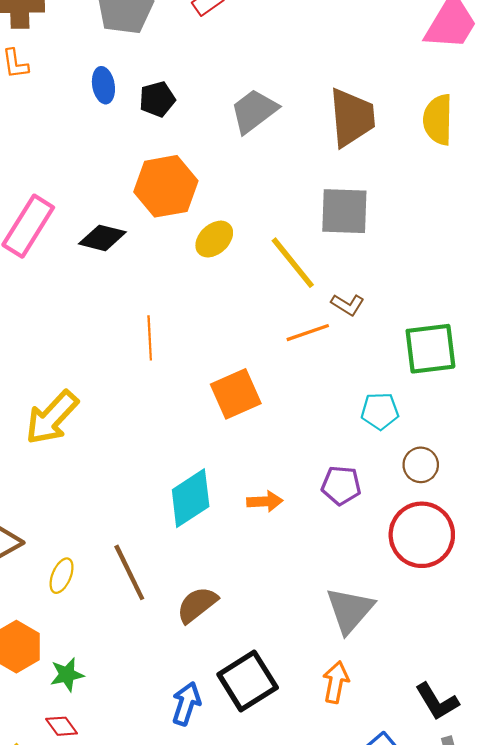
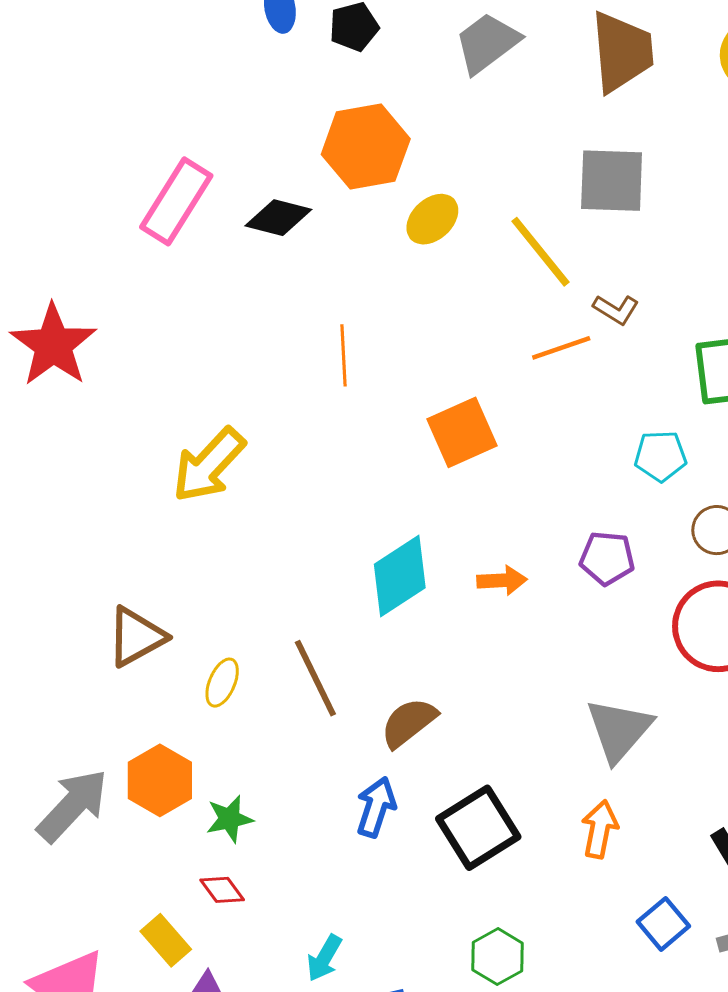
blue arrow: (186, 704) -> (376, 807), moved

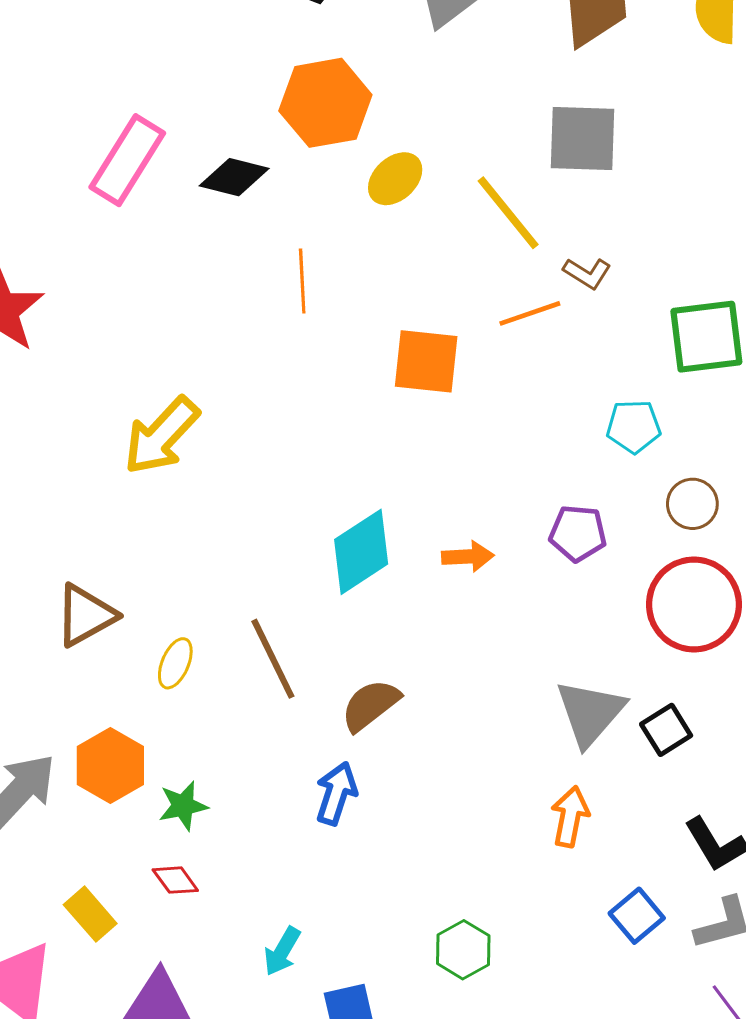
orange line: (344, 355) -> (302, 281), moved
orange square: (462, 432) -> (426, 361), moved, turned 30
black square: (478, 828) -> (666, 730), moved, size x0.6
yellow rectangle: (166, 940) -> (90, 914), moved

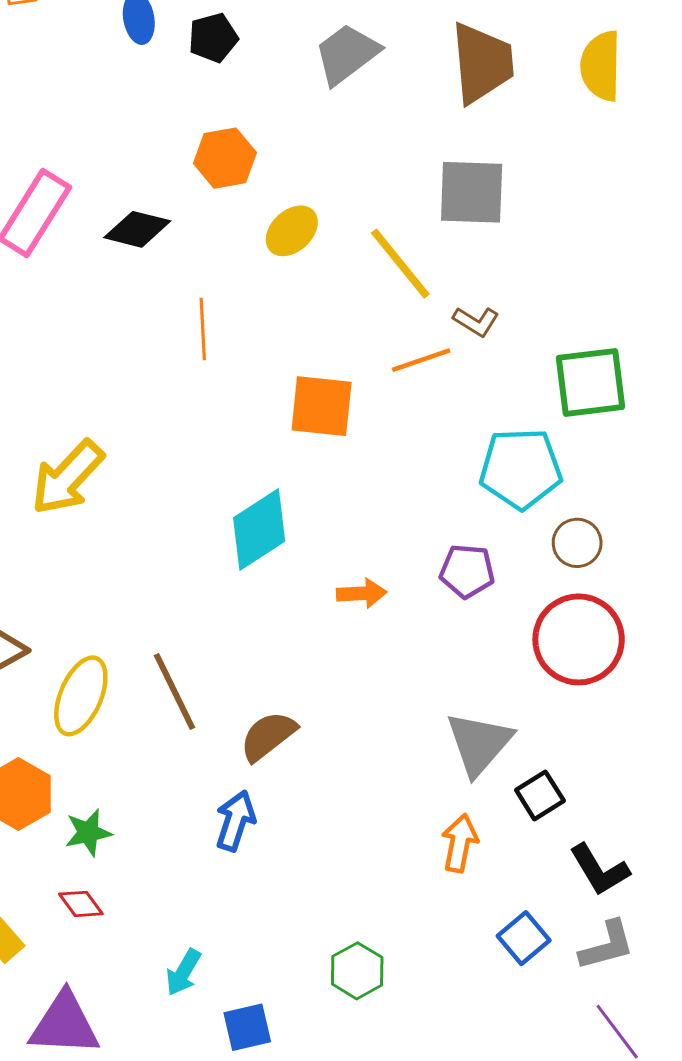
orange hexagon: (325, 103) -> (225, 158), size x0.7
cyan pentagon: (634, 426) -> (521, 469), size x1.6
cyan diamond: (361, 552) -> (259, 530), moved
yellow ellipse: (175, 663) -> (81, 696), size x1.6
black square: (666, 730) -> (540, 795), moved

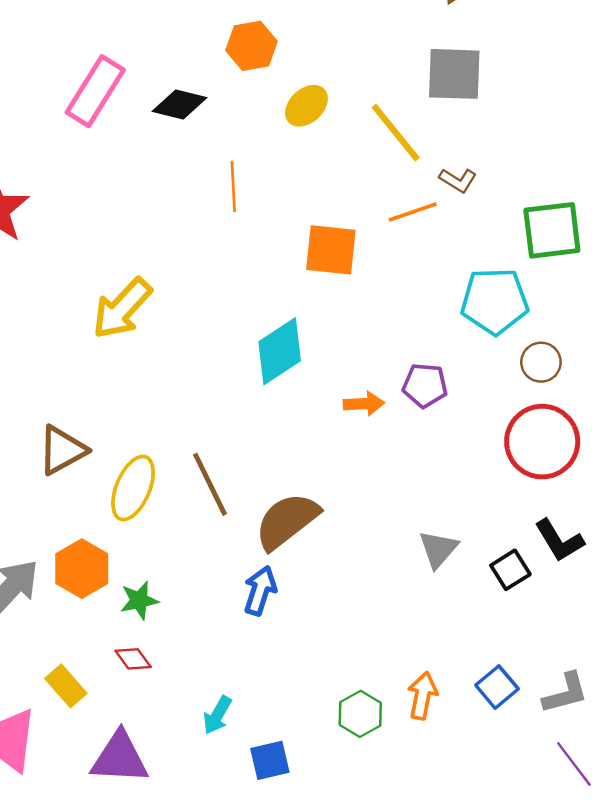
purple pentagon: (467, 571) -> (425, 385), moved
brown semicircle: (268, 736) -> (287, 521), size x1.4
gray triangle: (479, 743) -> (438, 549), moved, size x0.7
orange arrow: (460, 843) -> (422, 696), moved
black L-shape: (599, 870) -> (559, 541), moved

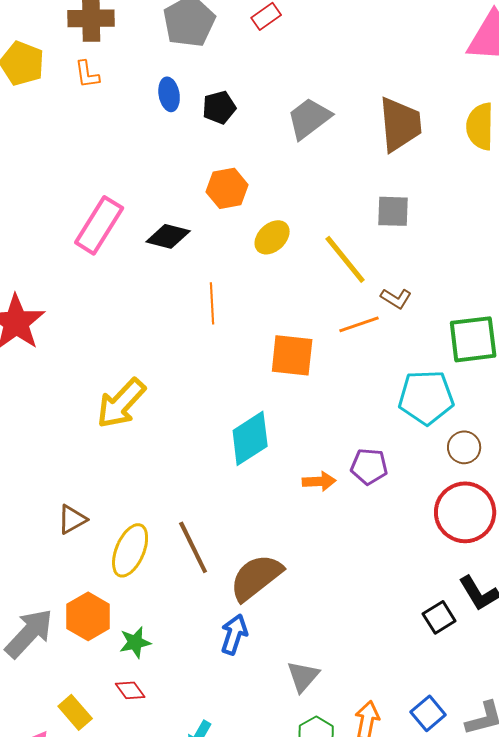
gray square: (454, 74) -> (393, 211), size x0.7
brown triangle: (62, 450) -> (72, 519), size x0.7
gray triangle: (438, 549) -> (303, 676), moved

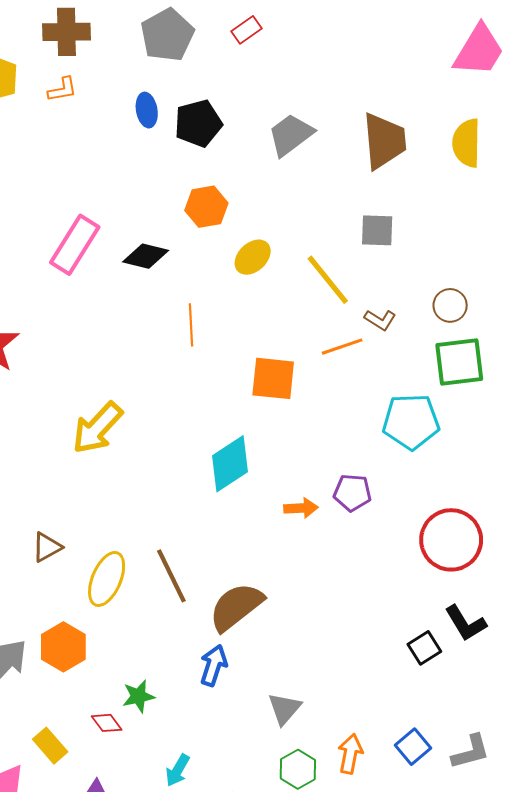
orange L-shape: (87, 74) -> (62, 89), turned -92
black pentagon: (219, 107) -> (198, 123), size x1.4
brown circle: (464, 447) -> (450, 305), moved
green star: (135, 642) -> (138, 696), moved

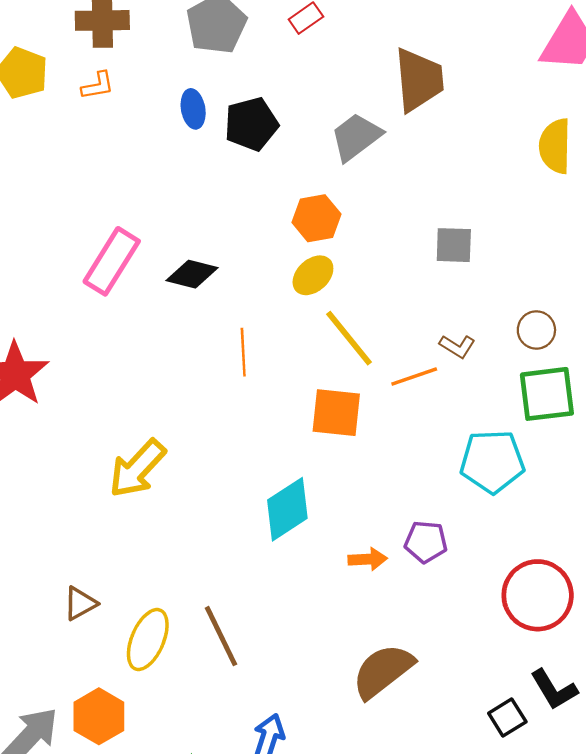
brown trapezoid: (384, 141) -> (419, 80), moved
orange hexagon: (206, 207) -> (316, 218), moved
yellow line: (328, 280) -> (349, 338), moved
brown semicircle: (236, 607) -> (383, 671), moved

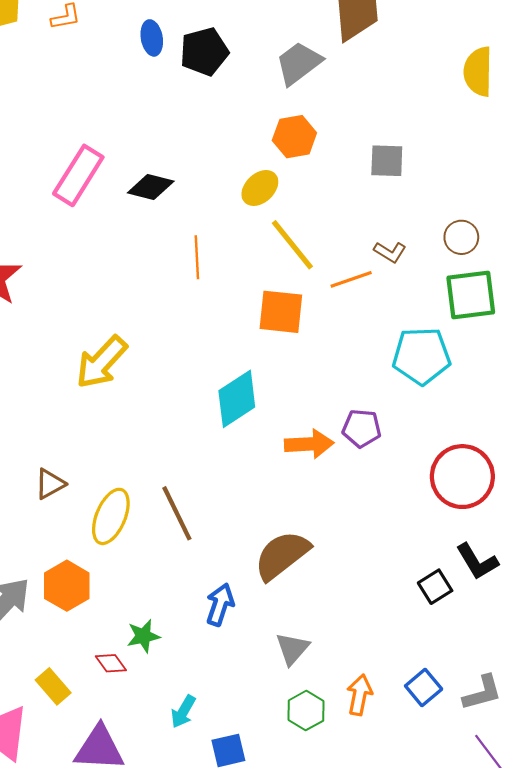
orange hexagon: (316, 218) -> (294, 137), moved
orange arrow: (368, 559) -> (309, 444), size x1.4
brown semicircle: (383, 671) -> (282, 555), moved

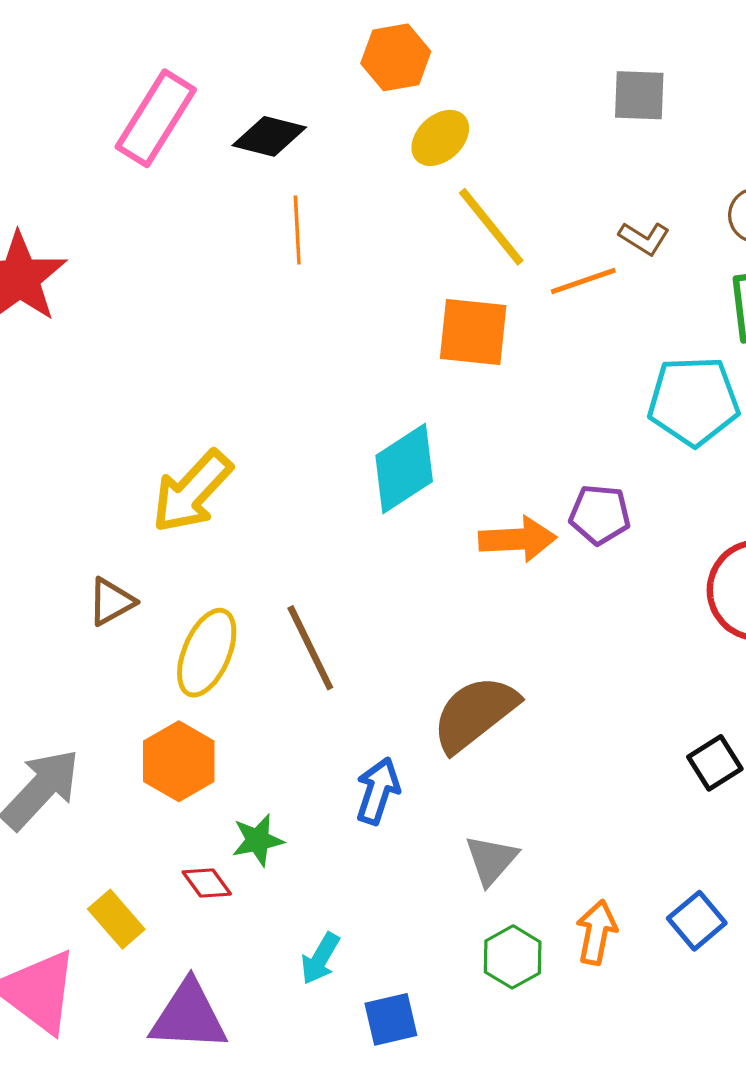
orange hexagon: (294, 137) -> (396, 57), moved
orange line: (197, 257) -> (297, 230), moved
yellow arrow: (101, 362) -> (192, 492), moved
orange hexagon: (67, 586) -> (179, 761), moved

